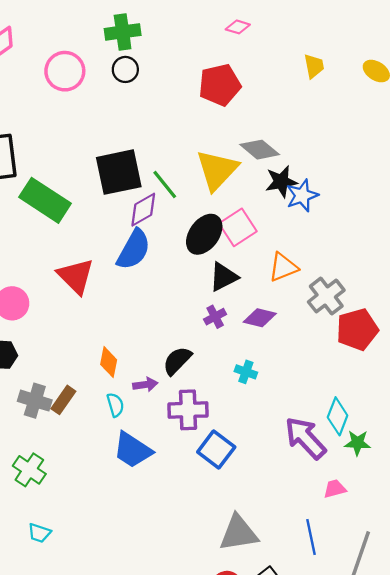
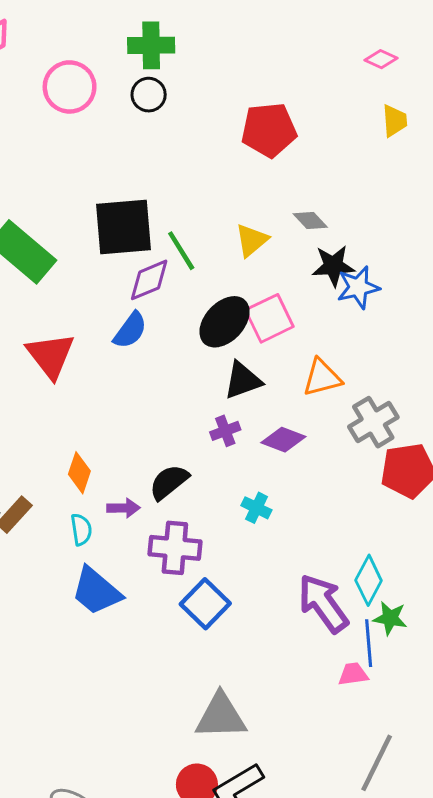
pink diamond: (238, 27) -> (381, 59), moved
gray diamond: (260, 150) -> (310, 221), size x0.7
yellow triangle: (217, 170) -> (252, 240), size x0.6
blue semicircle: (134, 250) -> (130, 330), size x0.7
blue line: (311, 537) -> (369, 643), moved

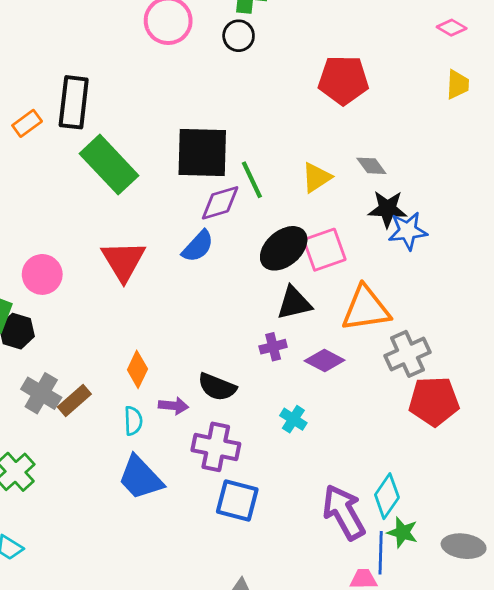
orange triangle: (322, 378) -> (366, 309), size x1.4
black semicircle: (169, 482) -> (217, 387), turned -126
blue square: (205, 604) -> (237, 500), turned -36

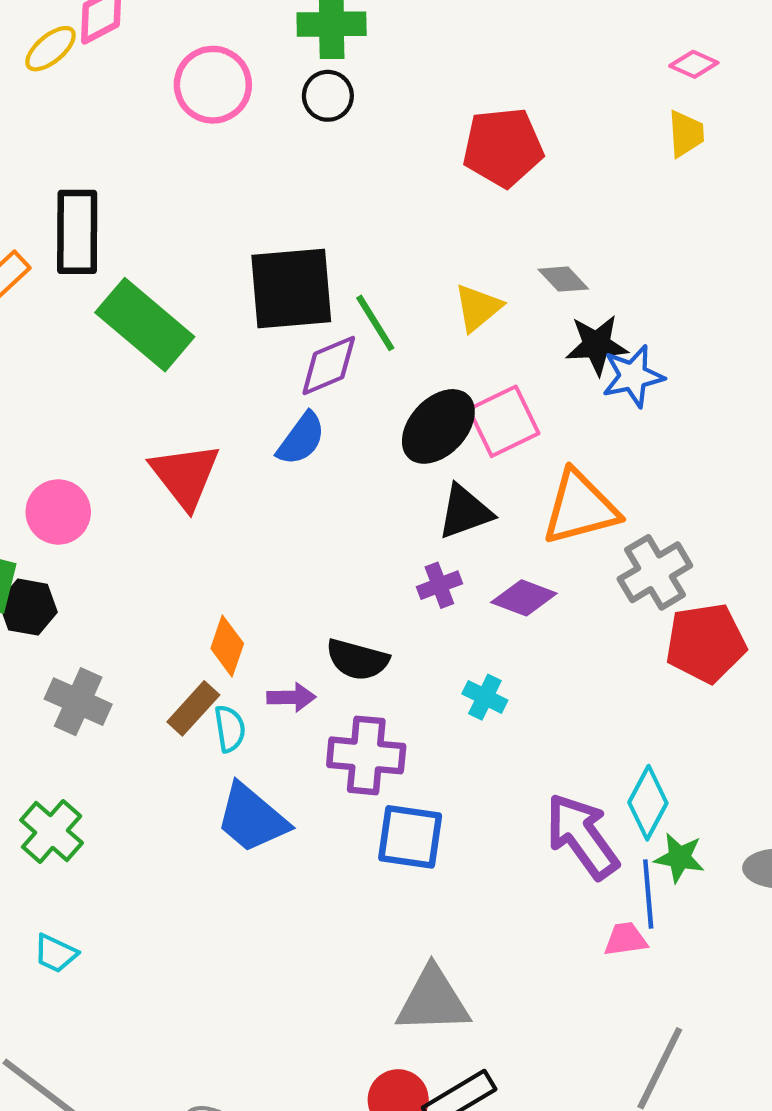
pink diamond: (452, 28) -> (694, 64), moved
brown rectangle: (74, 401) -> (193, 708), moved

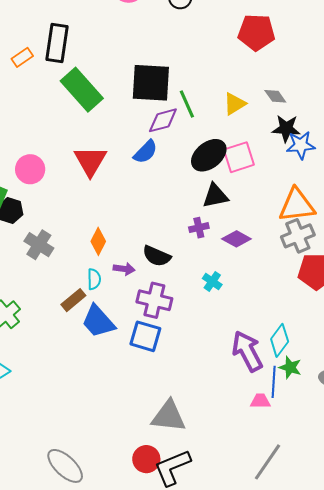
orange triangle: (580, 508) -> (297, 205), moved
gray cross: (78, 702) -> (39, 245), moved
brown rectangle: (193, 708) -> (73, 300), moved
blue square: (410, 837) -> (145, 336), moved

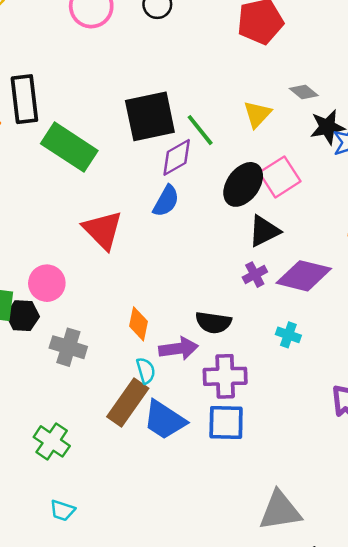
pink circle: (30, 169) -> (47, 283), moved
purple diamond: (236, 239) -> (304, 276), size x1.5
purple arrow: (124, 269) -> (179, 349), size x1.4
brown rectangle: (73, 300) -> (128, 402), size x1.5

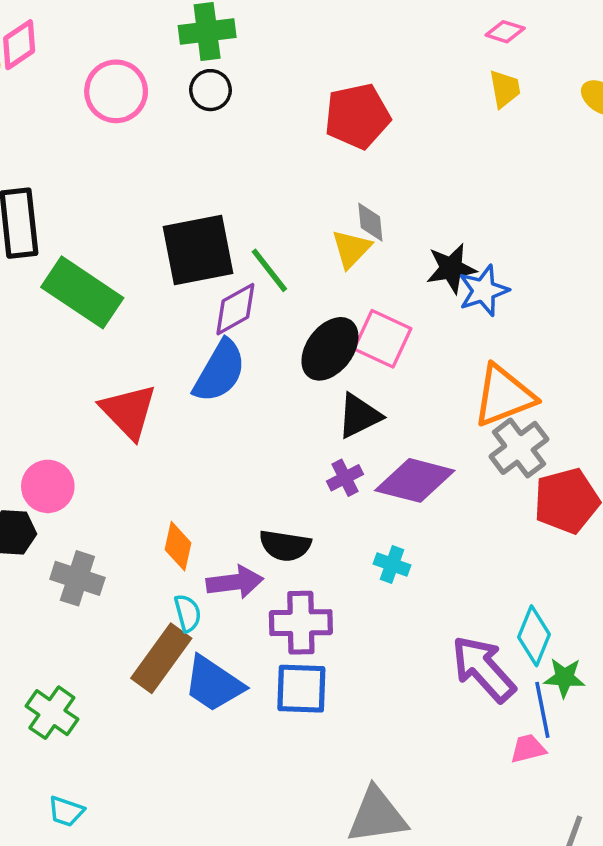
gray diamond: (304, 92) -> (370, 222), moved, turned 44
pink square: (280, 177) -> (383, 339), turned -33
blue semicircle: (166, 201) -> (220, 371), size x1.4

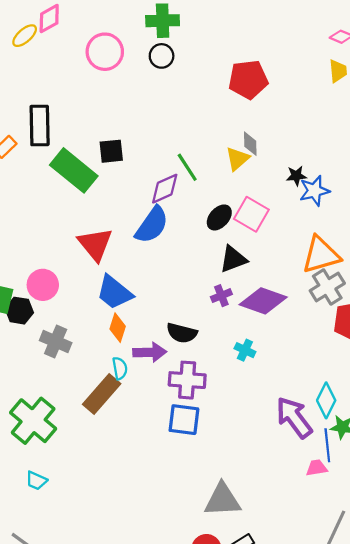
black square: (198, 250) -> (111, 151), moved, size x0.6
black star: (451, 268) -> (296, 176), size x0.7
black ellipse: (330, 349) -> (219, 217), size x0.7
blue trapezoid: (214, 684) -> (114, 292), moved
green cross: (52, 713) -> (33, 421), size x1.5

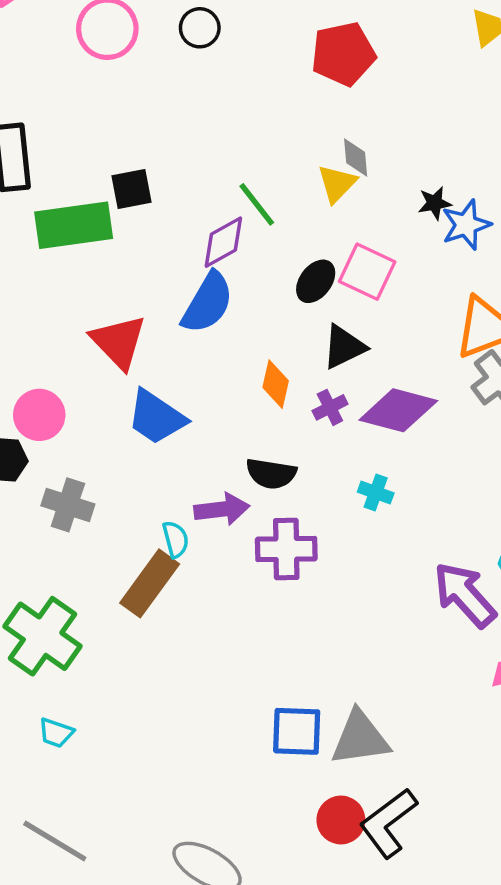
green rectangle: (74, 170) -> (74, 225), turned -42
orange diamond: (118, 328) -> (276, 384), moved
blue square: (184, 420) -> (297, 731), moved

